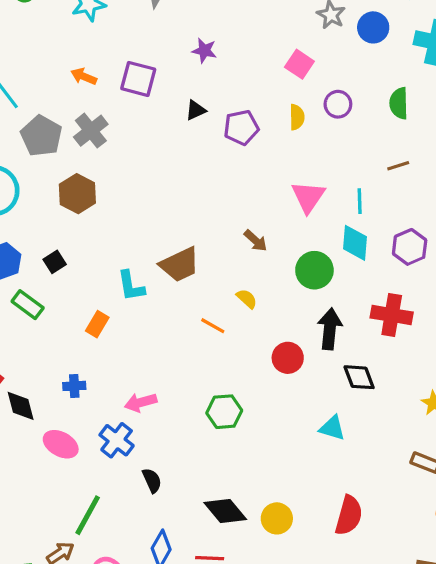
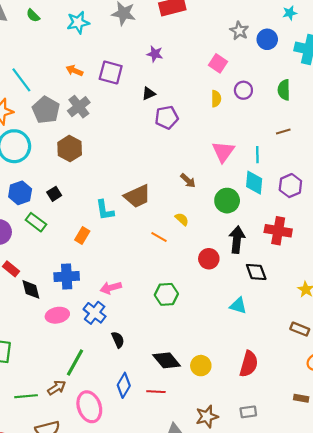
purple pentagon: (241, 127) -> (167, 117), moved
blue cross: (74, 386) -> (67, 277), size x1.6
pink ellipse: (61, 444) -> (57, 315), turned -40

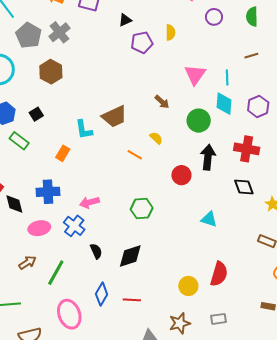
yellow semicircle: (216, 99) -> (171, 32), moved
black diamond: (256, 272) -> (244, 187), moved
black diamond: (167, 360) -> (130, 256), moved, turned -68
yellow circle: (201, 366) -> (188, 286), moved
brown arrow: (57, 388) -> (27, 263), moved

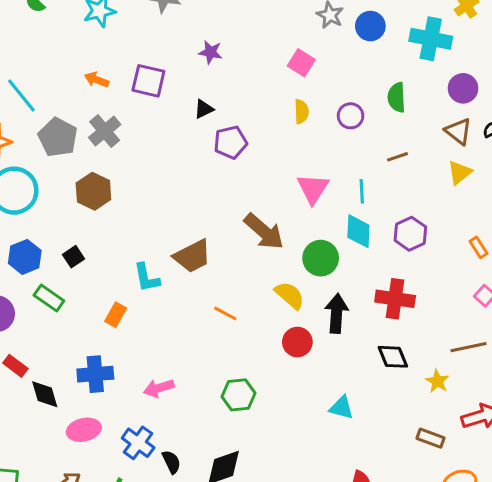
purple circle: (214, 17) -> (351, 116), moved
yellow semicircle: (171, 32) -> (301, 112), moved
brown arrow: (162, 102) -> (264, 231), size x1.8
yellow semicircle: (156, 138) -> (290, 295), moved, size x1.5
blue cross: (74, 226) -> (138, 443), moved

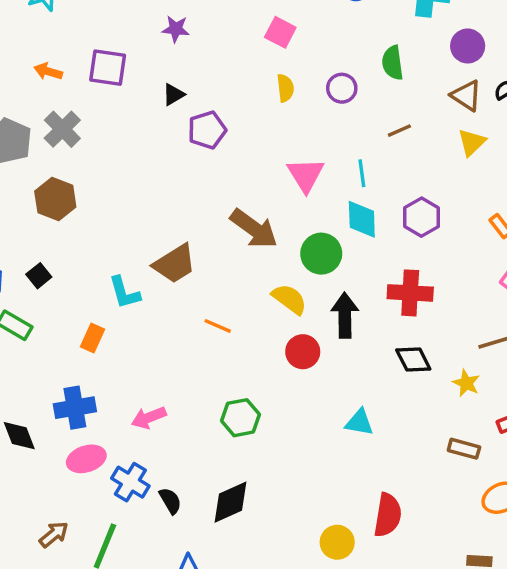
pink ellipse: (84, 430) -> (86, 459), moved

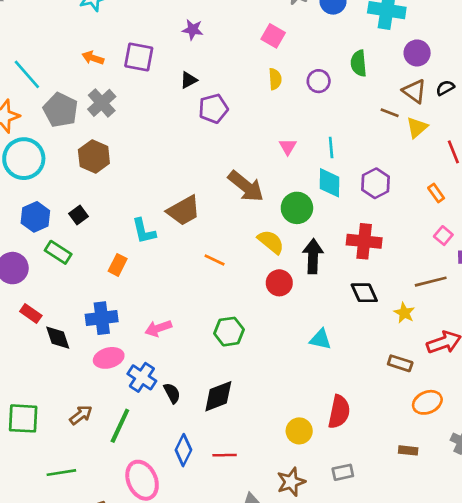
brown line: (399, 131) -> (390, 113), moved, turned 42
pink triangle: (306, 175) -> (288, 147), size x0.6

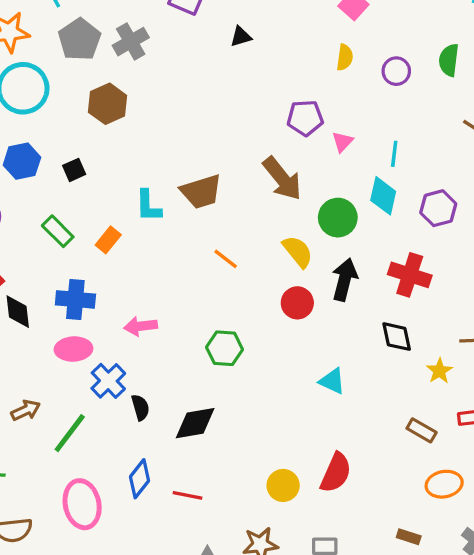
purple pentagon: (213, 109) -> (305, 118), moved
green rectangle: (58, 252) -> (58, 231), moved

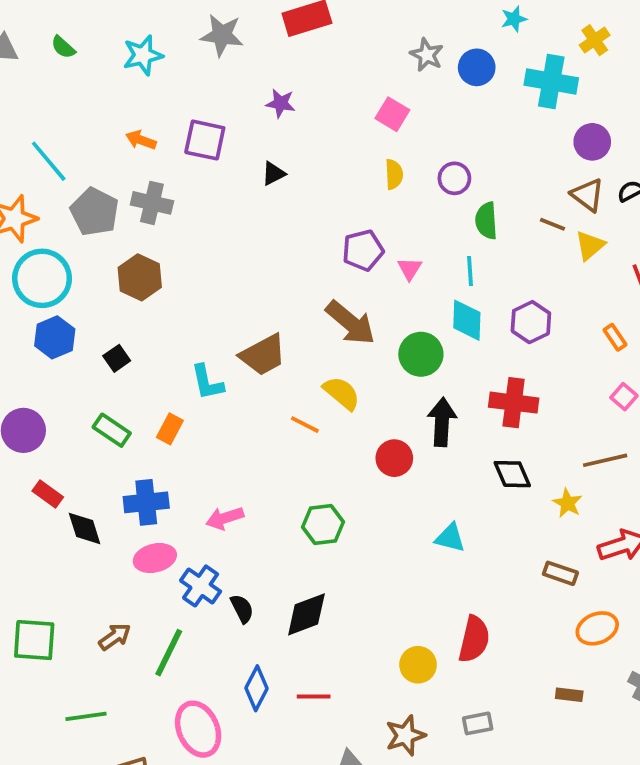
gray cross: (131, 42) -> (152, 203), turned -36
green semicircle: (449, 60) -> (486, 221), moved
blue hexagon: (22, 161) -> (55, 337), moved
yellow semicircle: (298, 251) -> (342, 393), moved

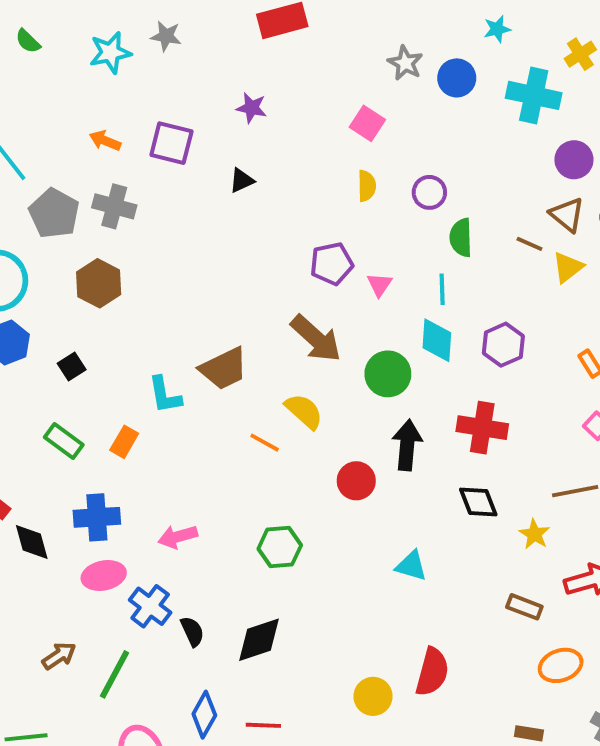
gray star: (222, 35) -> (166, 36), moved, size x0.7

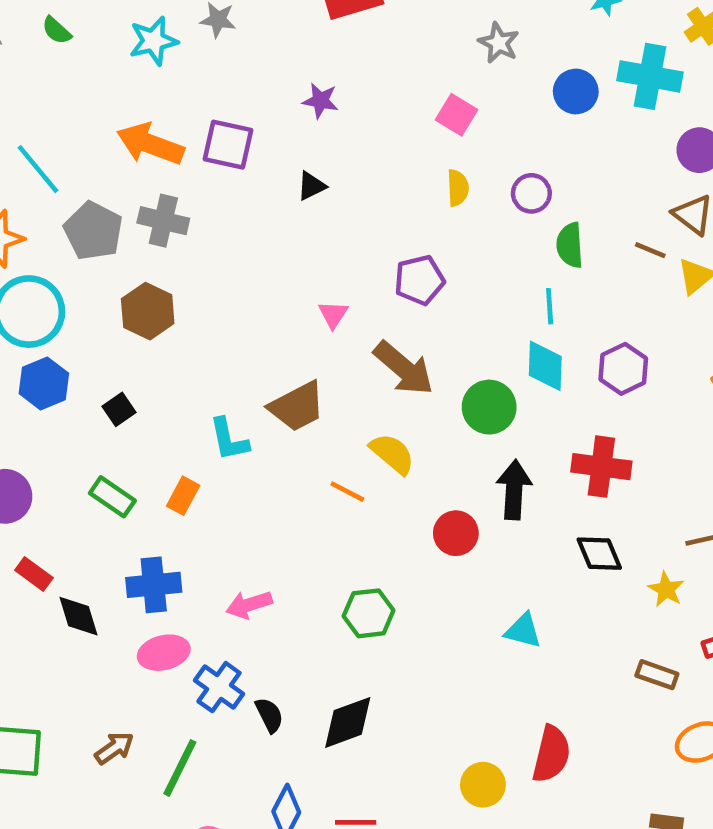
blue circle: (457, 78) -> (576, 92), moved
orange arrow: (105, 141) -> (150, 144), size x1.8
pink triangle: (379, 285) -> (333, 314), moved

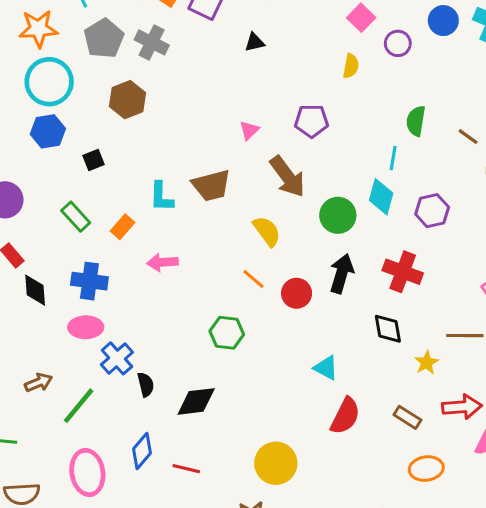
purple circle: (531, 193) -> (398, 43), moved
orange line: (347, 492) -> (253, 279), moved
pink arrow: (249, 605) -> (162, 262), moved
red semicircle: (551, 754) -> (345, 416), moved
yellow circle: (483, 785) -> (276, 463), size x1.4

